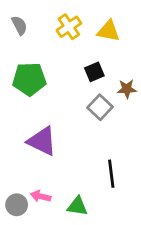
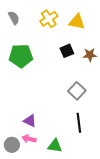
brown star: (127, 89) -> (90, 55), moved
gray square: (100, 107) -> (77, 91), moved
purple triangle: (42, 141) -> (30, 121), moved, size x0.6

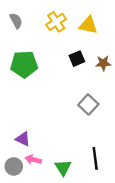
purple triangle: (30, 121) -> (23, 139), moved
black line: (79, 123) -> (95, 158), moved
green triangle: (55, 146) -> (63, 168), turned 49

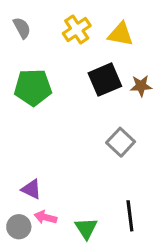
black square: (77, 59) -> (105, 80), size x1.5

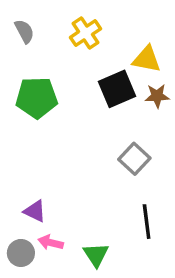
yellow triangle: (121, 34) -> (147, 59), moved
black line: (130, 216) -> (147, 222), moved

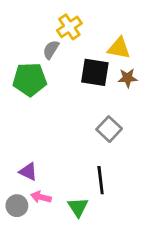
gray semicircle: (24, 31) -> (51, 50), moved, turned -120
black square: (117, 89) -> (95, 72), turned 32
black line: (147, 222) -> (101, 180), moved

